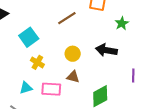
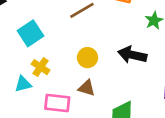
cyan triangle: (26, 88) -> (23, 84), moved

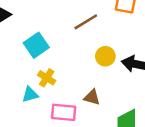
yellow circle: (87, 58) -> (105, 56), moved

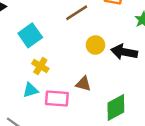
cyan triangle: (30, 95) -> (30, 90), moved

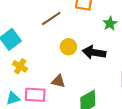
cyan triangle: (30, 90) -> (13, 98), moved

